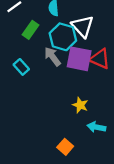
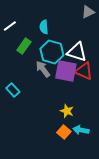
white triangle: (83, 26) -> (77, 52), moved, turned -30
cyan rectangle: (21, 67) -> (13, 90), moved
orange square: (65, 147) -> (64, 132), moved

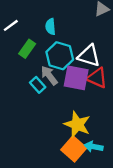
cyan rectangle: (13, 90) -> (38, 85), moved
yellow star: (67, 111) -> (77, 124), size x1.6
orange square: (64, 132) -> (74, 149), size x1.5

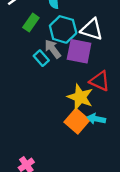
red triangle: (97, 78) -> (100, 81), moved

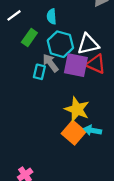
white triangle: (92, 29) -> (88, 44), turned -30
cyan rectangle: (41, 58) -> (39, 72), turned 56
red triangle: (100, 81) -> (96, 64), moved

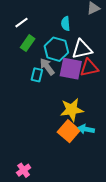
white line: (14, 15) -> (22, 23), moved
cyan semicircle: (52, 17) -> (66, 24), moved
red triangle: (96, 64) -> (89, 68), turned -36
yellow star: (77, 109) -> (72, 110), turned -30

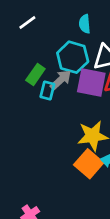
green rectangle: (28, 43) -> (35, 75), moved
gray arrow: (47, 67) -> (61, 80), turned 84

